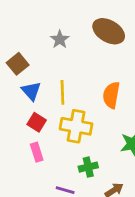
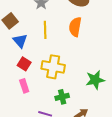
yellow line: (62, 92) -> (45, 30), moved
orange semicircle: (111, 95) -> (75, 27), moved

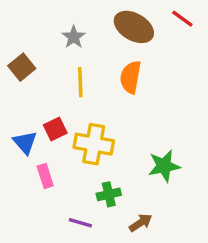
blue triangle: (20, 41) -> (25, 142), moved
red square: (24, 64) -> (55, 129), moved, turned 32

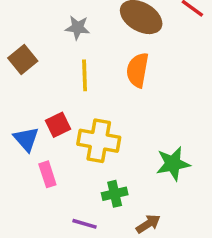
gray star: (74, 37) -> (77, 28), turned -30

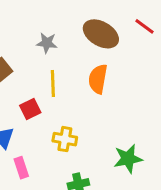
red square: (58, 125) -> (30, 109), moved
yellow cross: (99, 141) -> (65, 139), size x0.7

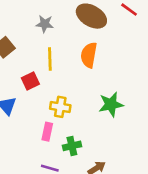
green star: (128, 159) -> (111, 104), moved
pink rectangle: (21, 168) -> (47, 132), moved, turned 30

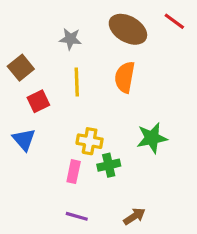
red square: (30, 81) -> (38, 101), moved
green cross: (72, 146) -> (109, 165), moved

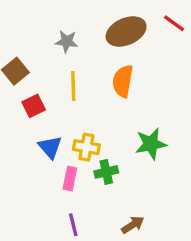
brown ellipse: (128, 29) -> (126, 31), turned -54
blue triangle: (24, 140) -> (50, 147), moved
purple line: (77, 216) -> (73, 225), turned 60

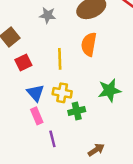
yellow line: (73, 86) -> (60, 59), moved
pink rectangle: (70, 179) -> (37, 116), moved, turned -35
purple line: (73, 225) -> (52, 139), moved

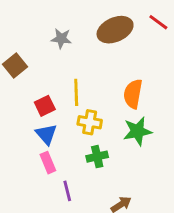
orange semicircle: (89, 44) -> (133, 94), moved
red square: (23, 63) -> (45, 106), moved
yellow cross: (62, 93) -> (90, 122), moved

